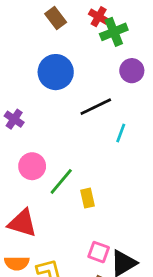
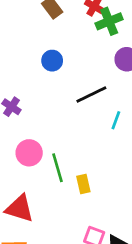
blue circle: (56, 72) -> (52, 61), size x0.6
green line: (61, 181) -> (58, 168), turned -56

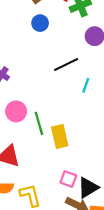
blue circle: (52, 61) -> (40, 23), moved
yellow rectangle: (83, 184) -> (60, 136), size x1.5

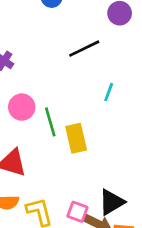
cyan line: (86, 85) -> (109, 92), moved
pink square: (68, 179) -> (77, 212), moved

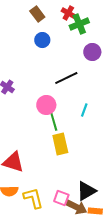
pink circle: (22, 107) -> (46, 105), moved
green line: (50, 122) -> (53, 120), moved

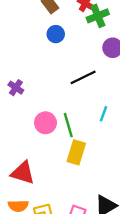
pink circle: (46, 105) -> (45, 123), moved
yellow rectangle: (60, 144) -> (76, 152), turned 30

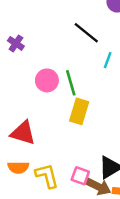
black line: (83, 77) -> (86, 33), turned 65
cyan line: (103, 114) -> (108, 60), moved

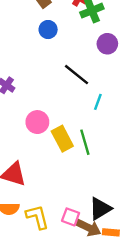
green line: (71, 83) -> (85, 142), moved
yellow rectangle: (79, 111) -> (62, 139), moved, turned -45

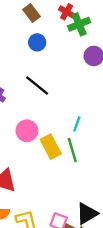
black line: (77, 75) -> (37, 85), moved
cyan line: (98, 102) -> (77, 124), moved

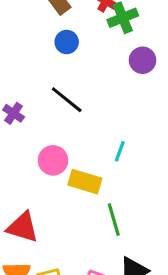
yellow rectangle: (51, 147) -> (85, 182), turned -45
green line: (72, 150) -> (114, 220), moved

